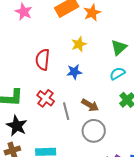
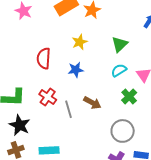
gray circle: (94, 131) -> (123, 131), moved

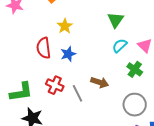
yellow star: (80, 42) -> (65, 26), moved
blue star: (76, 70) -> (68, 54), moved

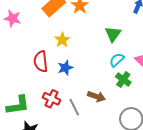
green cross: (135, 69) -> (123, 79), moved

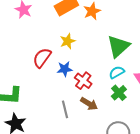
green triangle: (113, 34) -> (118, 46), size x1.4
red semicircle: (41, 61) -> (42, 58), turned 30
red cross: (52, 99) -> (83, 81), moved

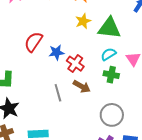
yellow star: (68, 41) -> (83, 21), moved
green triangle: (118, 46) -> (109, 28), turned 50
green cross: (119, 93) -> (111, 75), turned -35

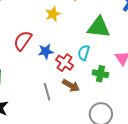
yellow star: (83, 21) -> (53, 14), moved
cyan semicircle: (109, 54) -> (84, 53), moved, turned -42

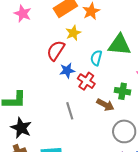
red semicircle: (23, 41) -> (56, 50), moved
cyan semicircle: (84, 53) -> (96, 58), moved
brown arrow: (71, 85) -> (105, 105), moved

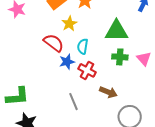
red semicircle: (56, 50) -> (54, 43), turned 100
cyan semicircle: (96, 58) -> (83, 46), moved
green cross: (123, 91) -> (120, 57), moved

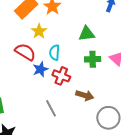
green triangle: (116, 31) -> (87, 34), size x0.7

